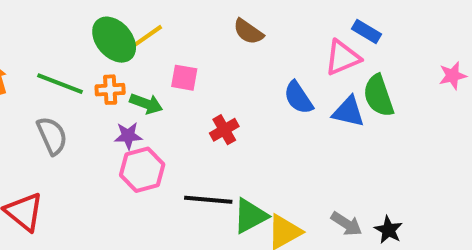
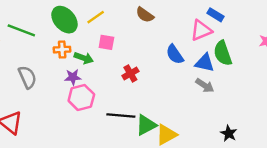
yellow line: (148, 36) -> (96, 17), moved
green line: (60, 84) -> (21, 30), moved
gray arrow: (346, 224) -> (205, 86), moved

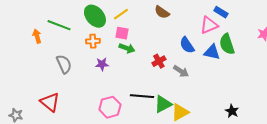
pink square: (106, 42) -> (122, 33), moved
green arrow: (84, 58) -> (127, 48), moved
red cross: (130, 74) -> (159, 61), moved
gray arrow: (205, 86) -> (181, 71), moved
pink hexagon: (81, 98) -> (110, 107), moved

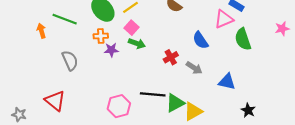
pink square: (122, 33) -> (132, 28), turned 32
blue triangle: (212, 52) -> (227, 82), moved
purple star: (102, 64) -> (111, 50), moved

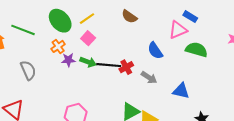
orange cross: (101, 36) -> (58, 46), turned -32
green semicircle: (243, 39) -> (196, 50), turned 125
green arrow: (137, 43) -> (88, 62), moved
black line: (153, 94) -> (109, 65), moved

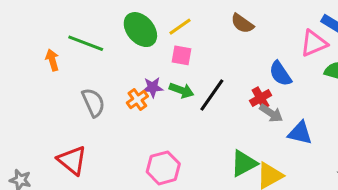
pink square: (88, 38) -> (181, 55), turned -32
orange cross: (58, 46) -> (137, 99), moved
black line: (109, 65) -> (212, 95), turned -60
red cross: (126, 67) -> (261, 98), moved
blue triangle: (181, 91) -> (300, 133), moved

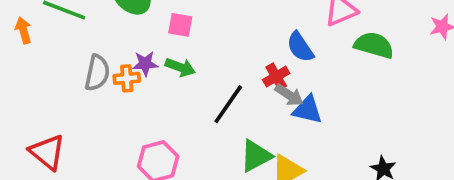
black line: (212, 95) -> (228, 104), moved
orange cross: (137, 99) -> (127, 78), turned 30
gray semicircle: (93, 103) -> (97, 73), moved, turned 36
blue triangle: (300, 133) -> (308, 110), moved

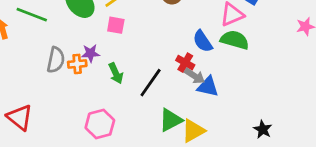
green semicircle: (374, 45) -> (235, 40), moved
green arrow: (180, 67) -> (116, 73), moved, turned 45
red cross: (276, 77) -> (185, 63), turned -30

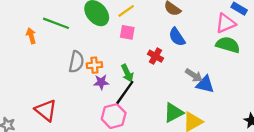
blue semicircle: (203, 41) -> (177, 37), moved
purple star: (90, 53) -> (101, 82), moved
red cross: (185, 63) -> (155, 56), moved
black line: (151, 83) -> (125, 92), moved

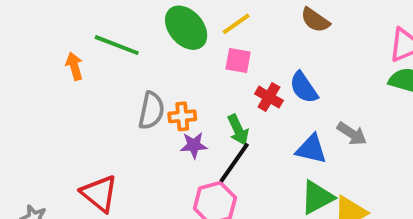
blue semicircle: (177, 37) -> (304, 87), moved
red cross: (155, 56) -> (269, 97), moved
blue triangle: (205, 84) -> (311, 149), moved

